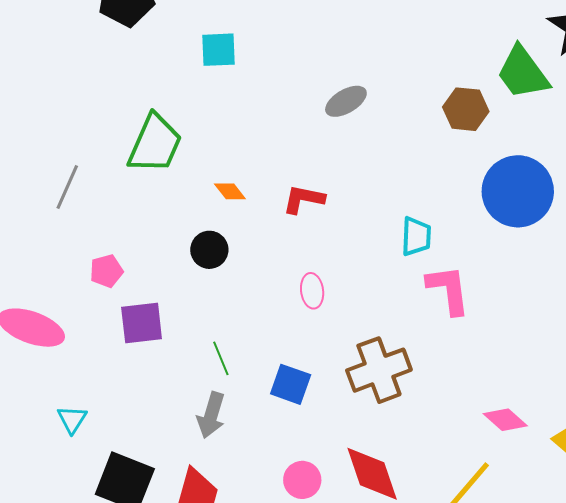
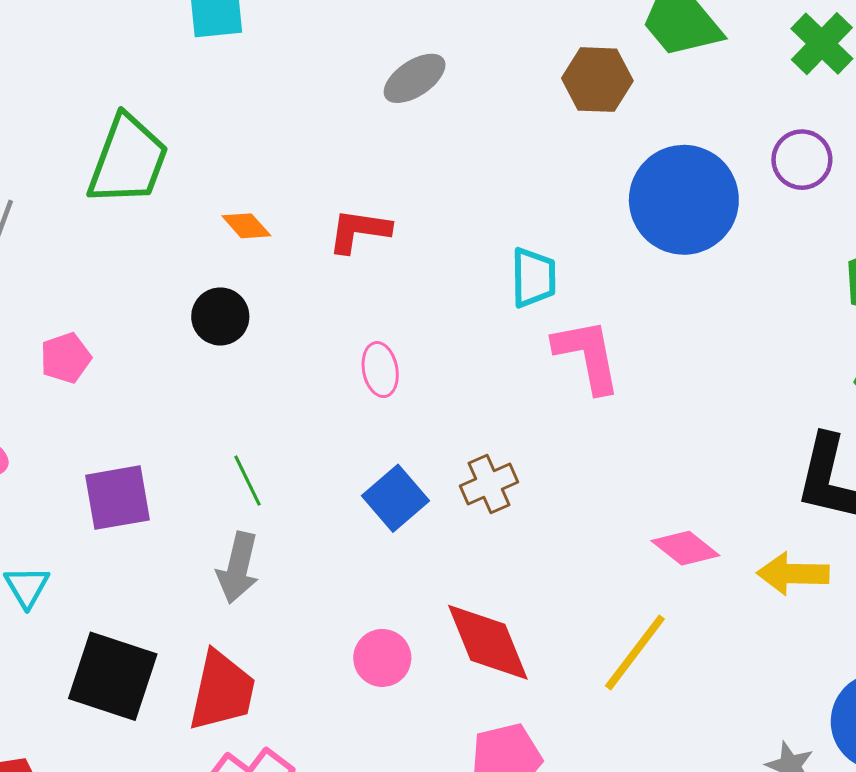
purple square: (142, 323) -> (118, 498), moved
brown cross: (379, 370) -> (489, 484), size x0.6
blue square: (291, 384) -> (396, 498), moved, turned 33

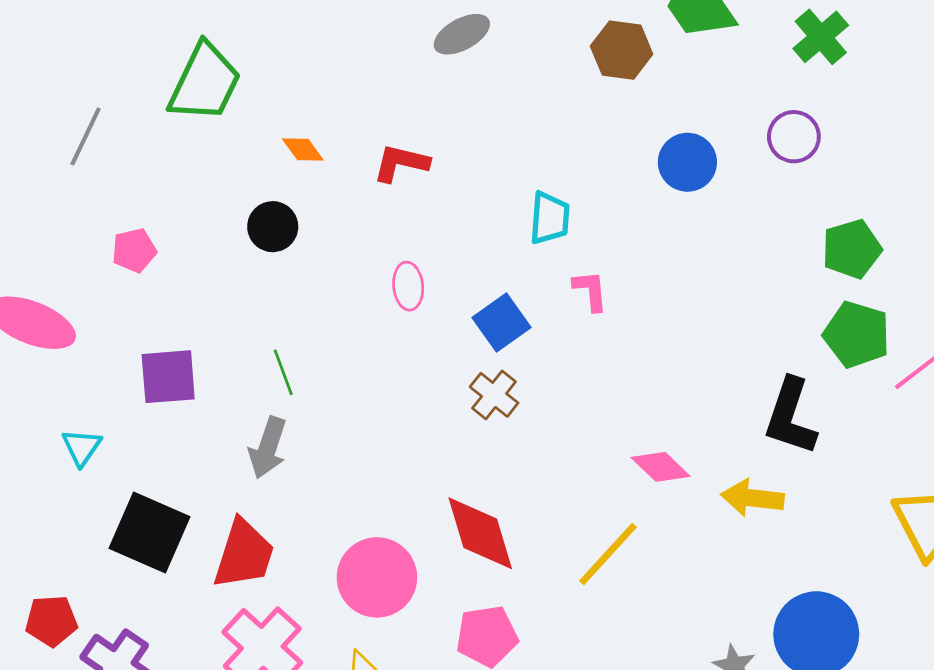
blue circle: (684, 200) -> (687, 162), size x0.6
pink L-shape: (587, 356) -> (590, 291), size x0.6
brown cross: (489, 484) -> (494, 395), turned -33
blue square: (396, 498) -> (501, 322), moved
pink circle: (382, 658) -> (377, 577), moved, size x1.6

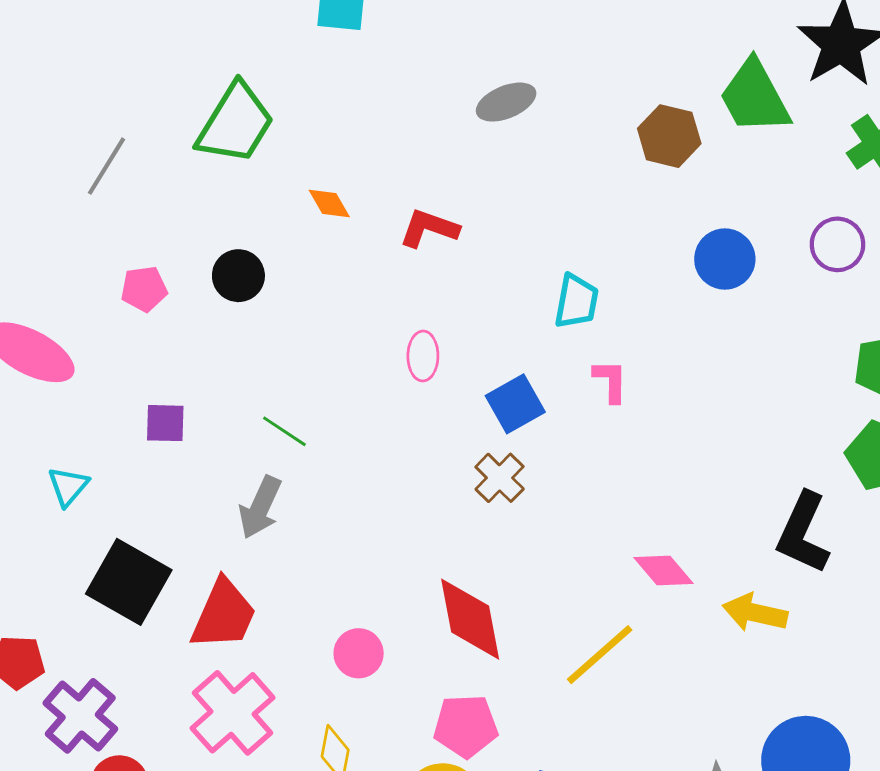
black circle: (273, 227) -> (238, 276), moved
green line: (283, 372) -> (284, 431), turned -42
purple square: (168, 377) -> (165, 423), size x0.7
pink circle: (377, 577) -> (359, 653), size x0.6

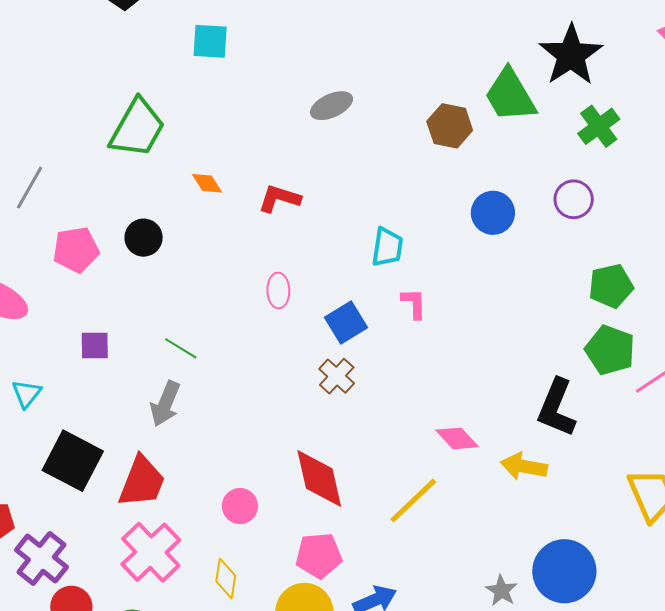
gray line: (106, 166) -> (30, 188), moved
pink pentagon: (144, 289) -> (76, 250), size x1.4

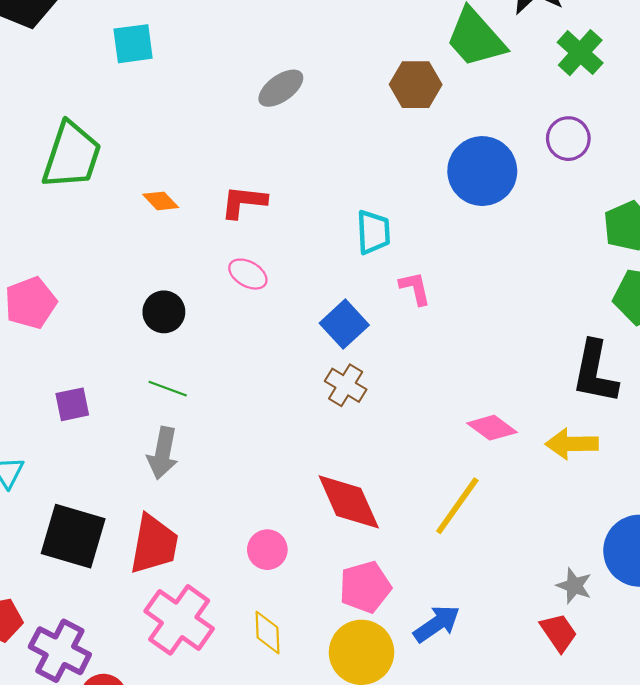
blue circle: (493, 213) -> (482, 171), size x1.4
black circle: (144, 238) -> (164, 312), moved
pink ellipse: (278, 291) -> (248, 274), moved, turned -48

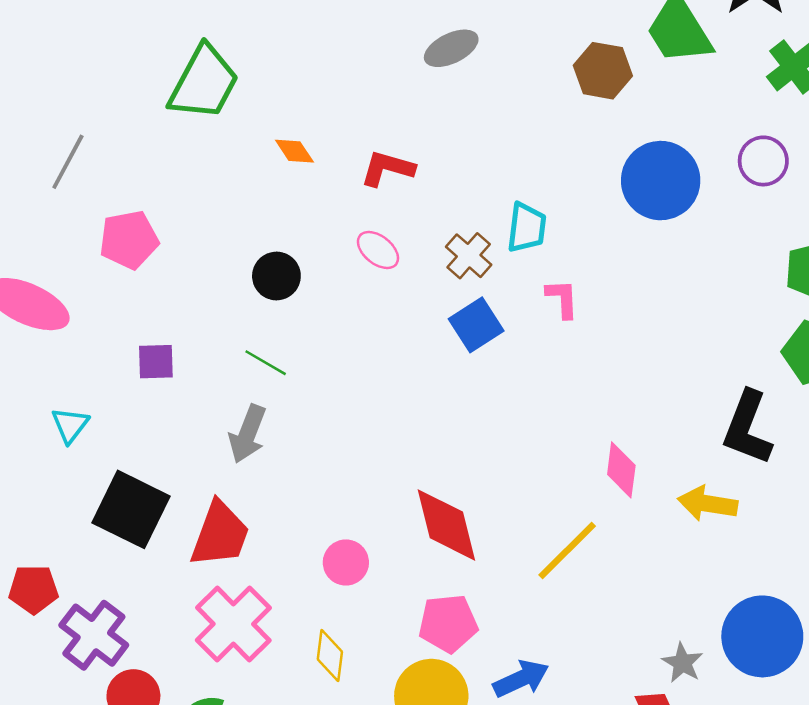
brown cross: (346, 385) -> (469, 256), moved
pink diamond: (492, 428) -> (621, 470), turned 51

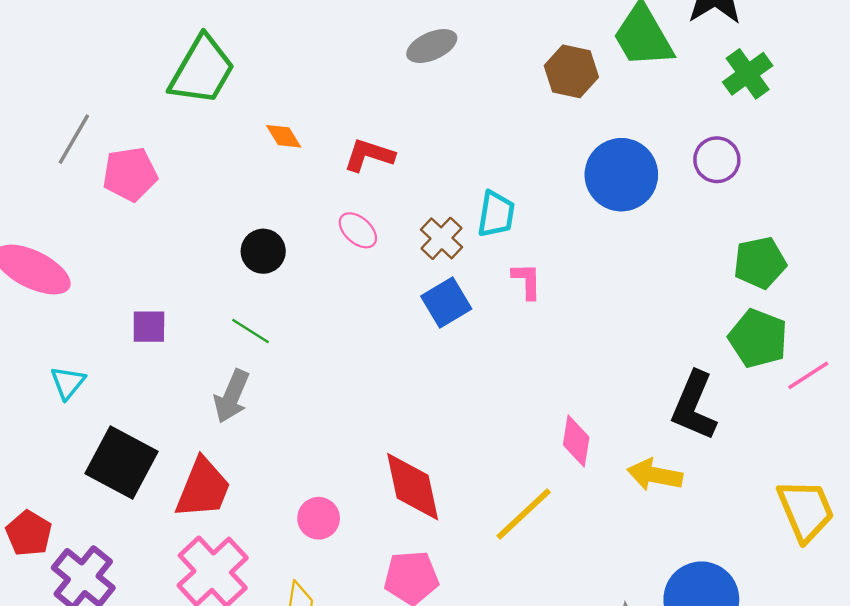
pink pentagon: (129, 240) -> (130, 174), moved
red pentagon: (33, 589) -> (29, 533), turned 30

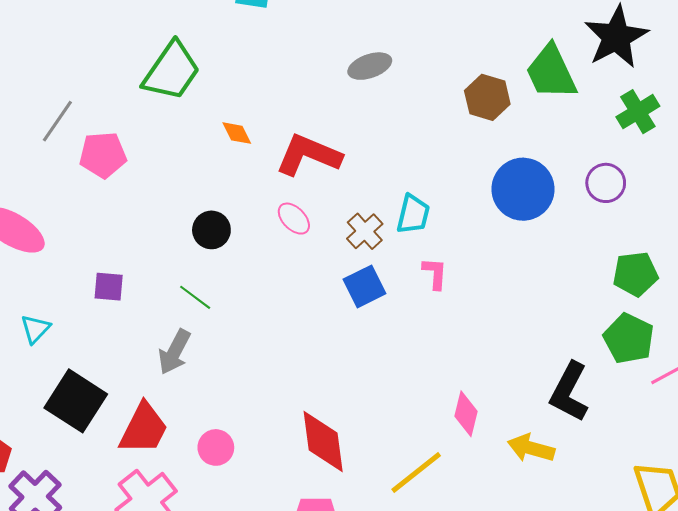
red L-shape: (369, 155) -> (309, 155), size x1.5
pink circle: (319, 518) -> (216, 447), moved

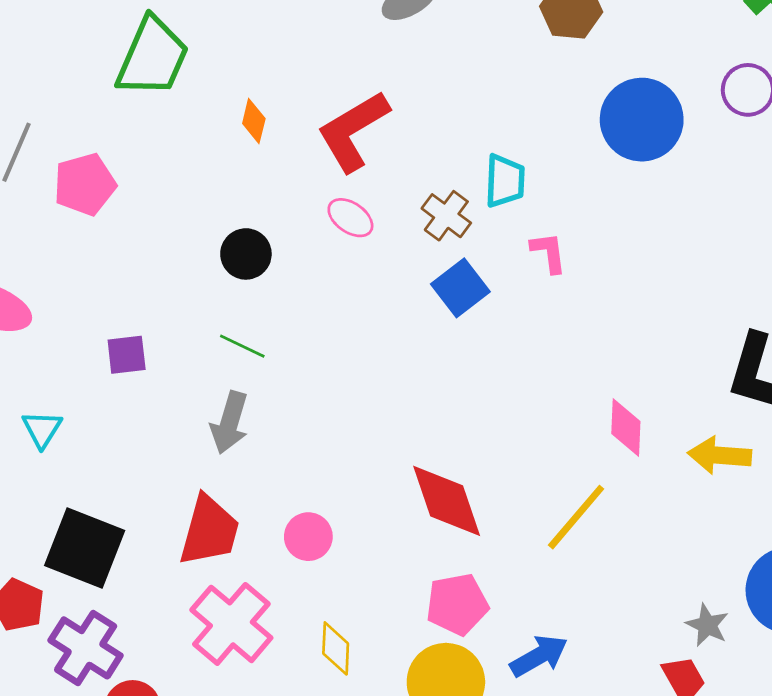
orange diamond: (237, 133) -> (254, 121), turned 52
red L-shape: (309, 155) -> (353, 131), turned -42
black square: (76, 401) -> (85, 548), moved

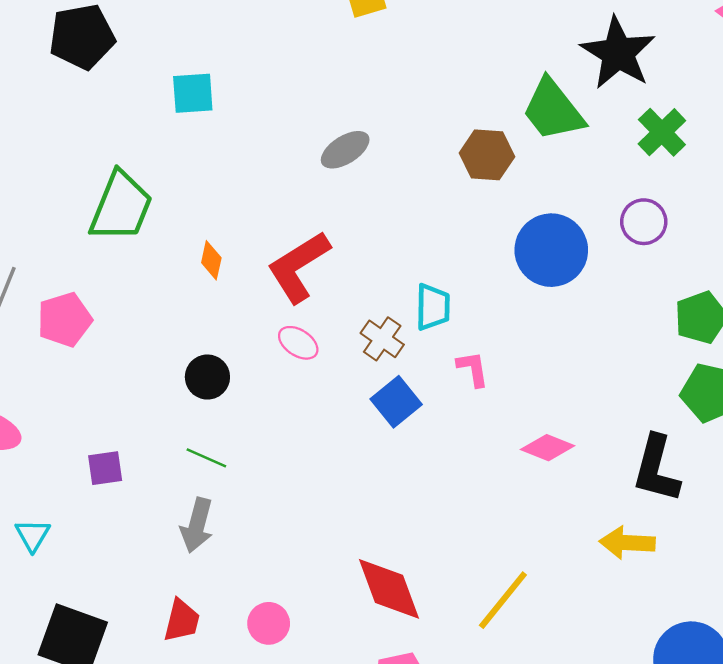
pink diamond: (626, 427) -> (548, 448), moved, turned -69
red trapezoid: (209, 531) -> (182, 620), size x0.7

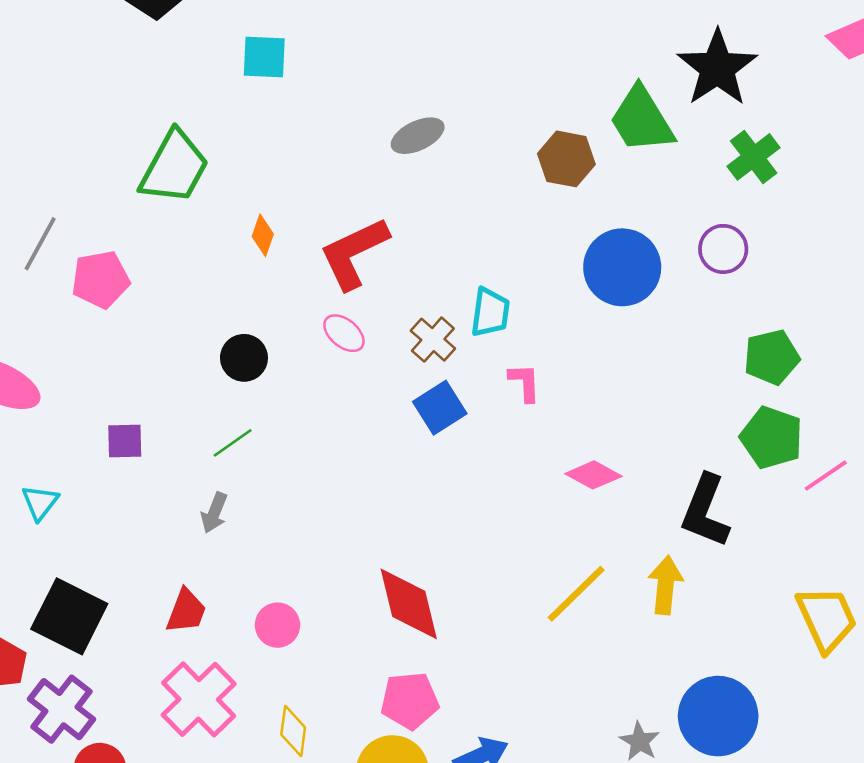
green line: (206, 458) -> (233, 443), turned -66
gray arrow: (197, 525) -> (214, 513), size x0.7
yellow arrow: (627, 543) -> (666, 585), turned 86
yellow line: (503, 600) -> (576, 594), moved

